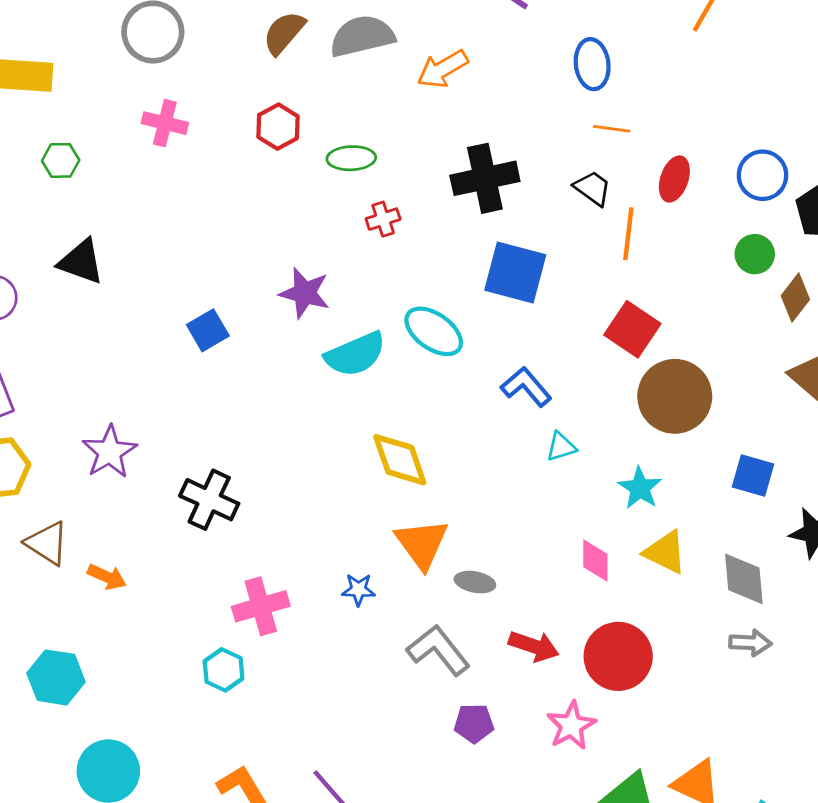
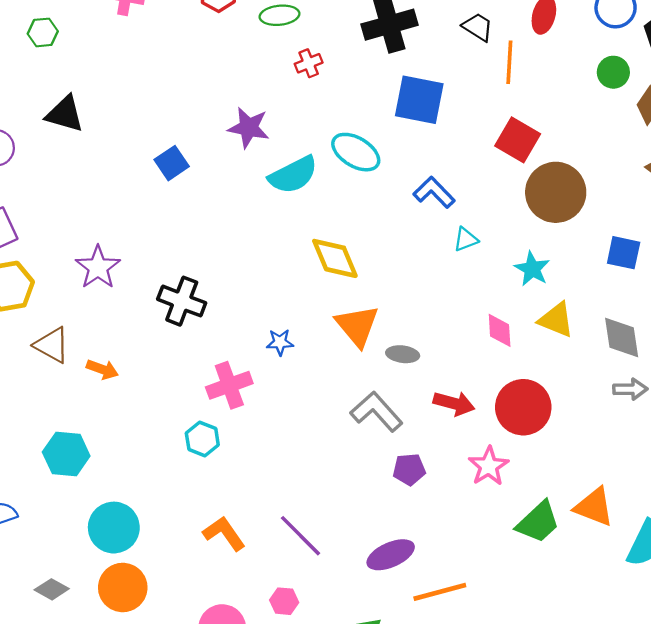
blue star: (358, 590) -> (280, 342), moved

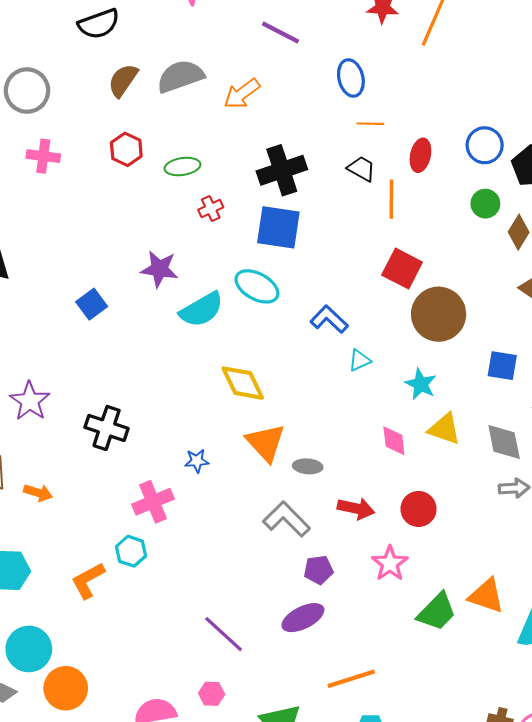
blue square: (419, 100) -> (278, 227), moved
red circle: (523, 407) -> (419, 509), size x0.7
cyan circle: (114, 528) -> (29, 649), moved
orange L-shape: (224, 533) -> (88, 580), moved, turned -81
purple ellipse: (391, 555) -> (303, 618), moved

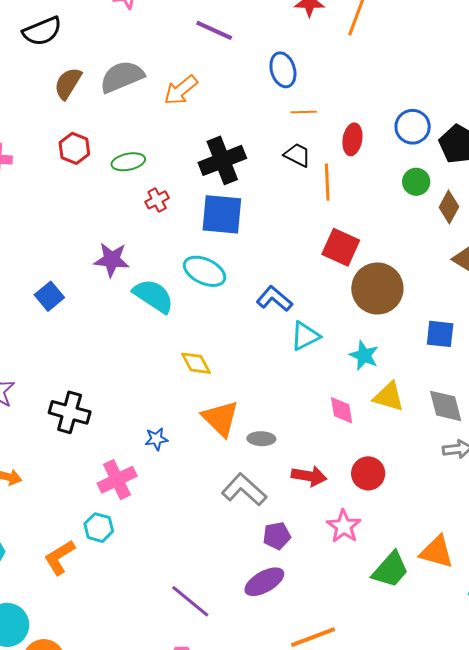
cyan semicircle: (202, 310) -> (153, 296), turned -114
cyan triangle: (360, 360) -> (305, 336), size x1.4
yellow diamond: (243, 383) -> (196, 363), size x0.7

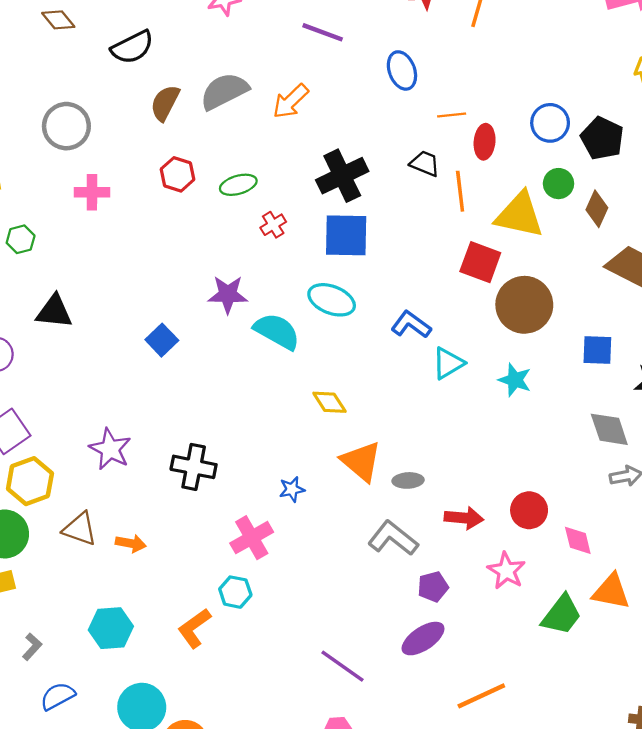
orange line: (304, 112) -> (452, 115), moved
yellow triangle: (389, 397) -> (519, 215), moved, size x1.4
pink diamond: (342, 410) -> (578, 540), moved

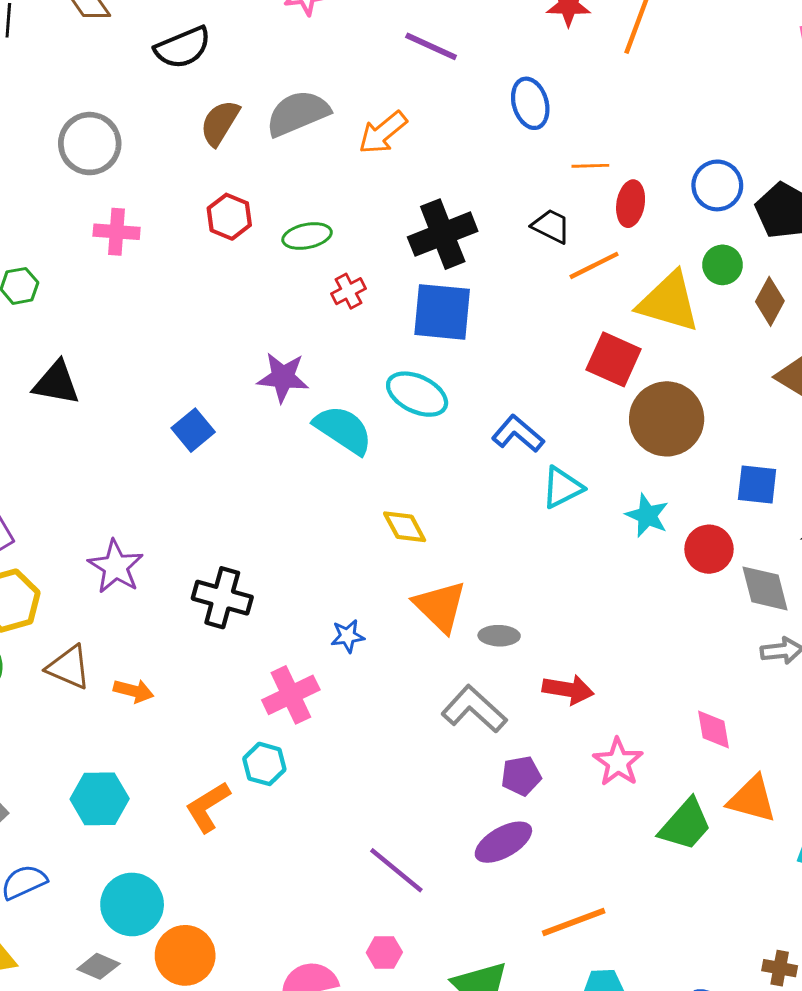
orange line: (460, 191) -> (594, 265), turned 66
red circle: (529, 510) -> (709, 549), moved

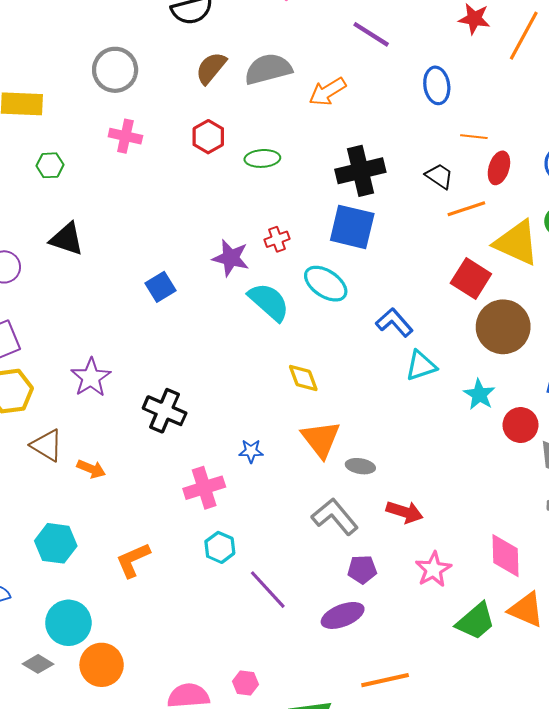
red cross: (349, 291) -> (277, 239), moved
pink diamond: (713, 730) -> (505, 556), size x1.4
cyan hexagon: (264, 764) -> (220, 547), moved
purple line: (396, 870) -> (268, 590), moved

